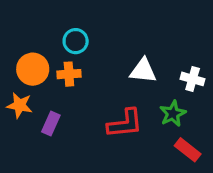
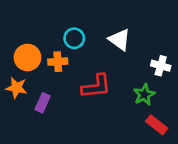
cyan circle: (76, 41) -> (74, 38), moved
white triangle: (143, 71) -> (120, 40), moved, turned 30
red L-shape: (125, 123) -> (96, 86), moved

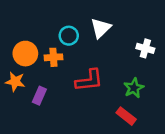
white triangle: (120, 40) -> (101, 28), moved, turned 40
white cross: (161, 66) -> (145, 48), moved
red rectangle: (157, 125) -> (126, 116), moved

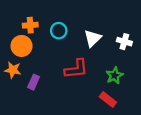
white triangle: (101, 28) -> (93, 38), moved
orange cross: (53, 57) -> (30, 25), moved

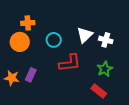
cyan circle: (59, 31) -> (54, 40), moved
white cross: (124, 42) -> (106, 40), moved
orange star: (13, 70) -> (12, 78), moved

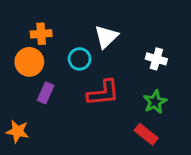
white triangle: (85, 35) -> (106, 37), moved
purple rectangle: (31, 75) -> (46, 93), moved
orange star: (12, 78) -> (17, 131), moved

